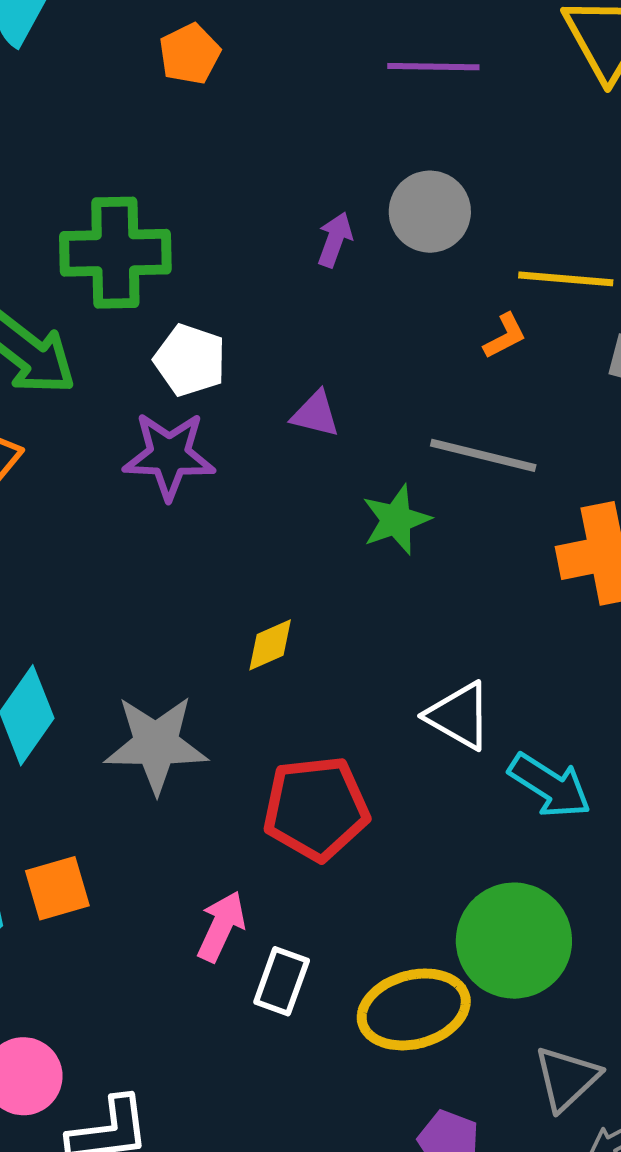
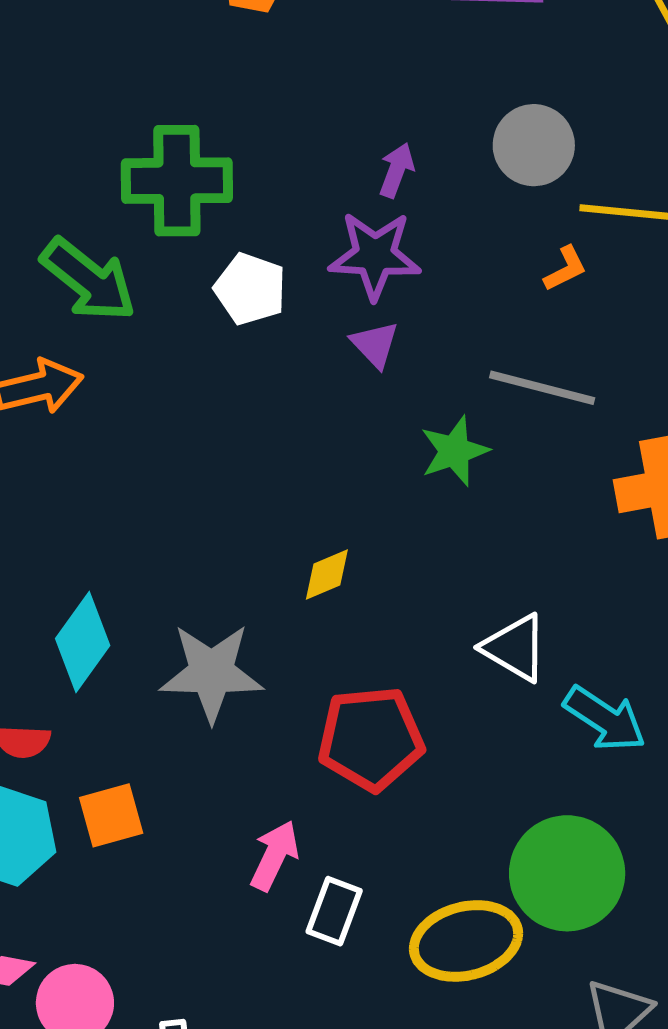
gray circle: (430, 212) -> (534, 145), moved
purple triangle: (315, 414) -> (375, 344), turned 32
purple star: (169, 456) -> (375, 255), moved

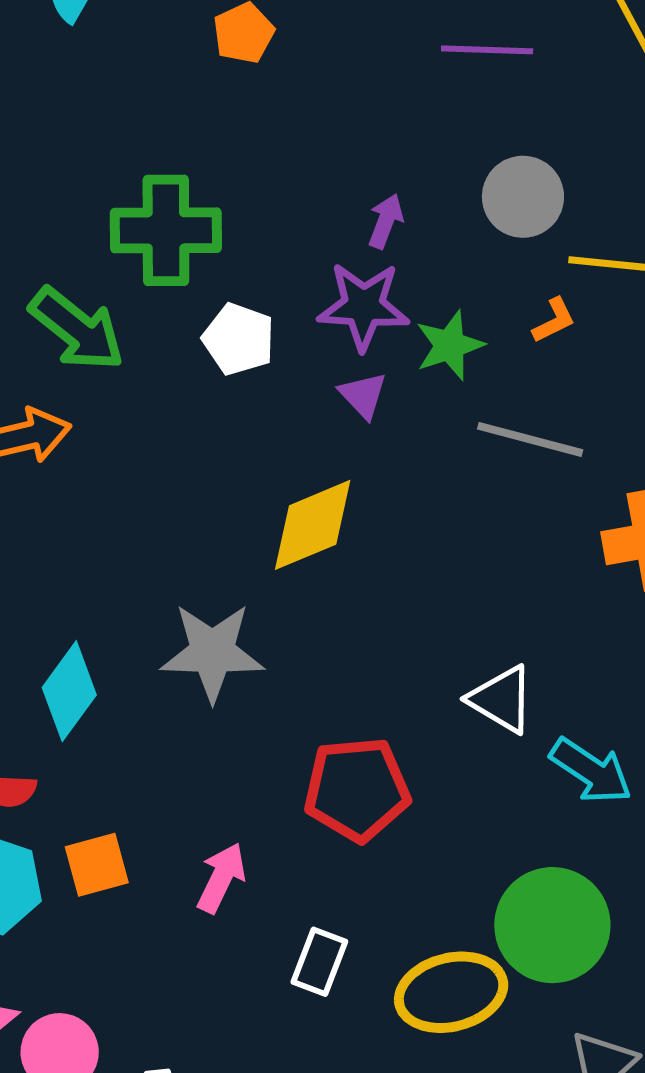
green star: (454, 451) -> (450, 345), moved
yellow diamond: (327, 575) -> (313, 525), moved, size x1.8
gray star: (211, 673) -> (212, 652), moved
pink arrow: (275, 856) -> (221, 878), moved

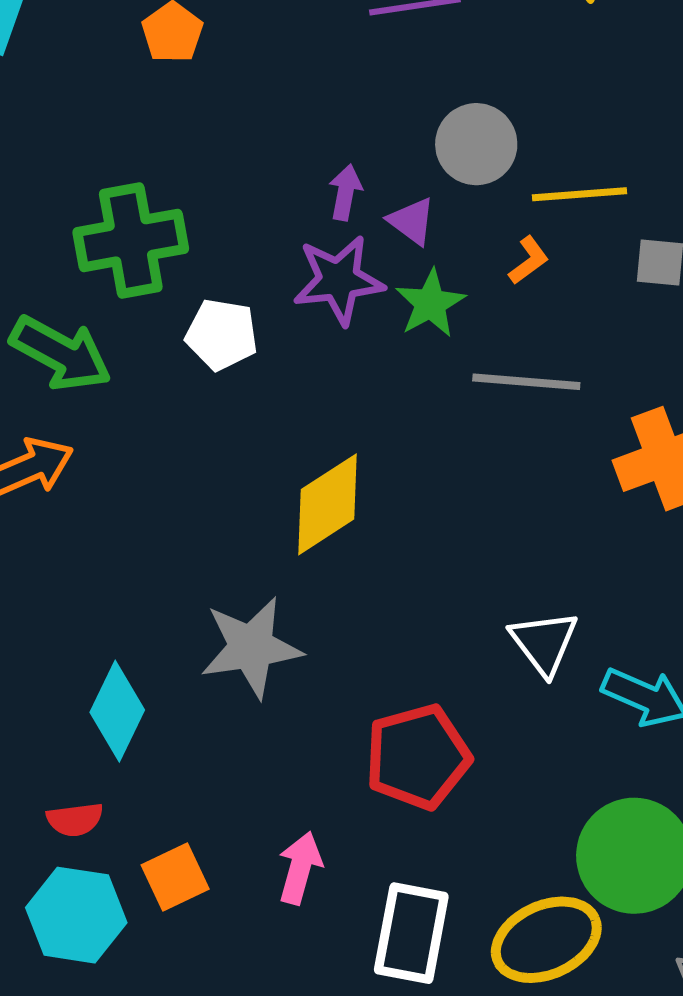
purple triangle: (363, 395) -> (412, 221), moved
white triangle: (501, 699) -> (544, 643), turned 32
white rectangle: (319, 962) -> (411, 933), size x1.5

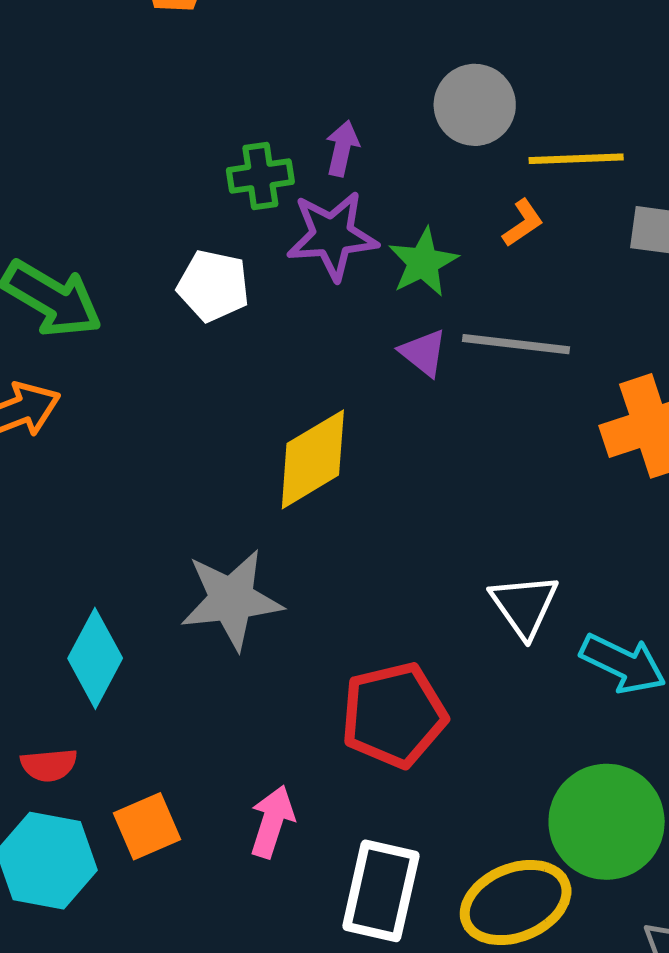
purple triangle: (412, 221) -> (423, 353), moved
green cross: (131, 240) -> (260, 176), moved, size x0.6

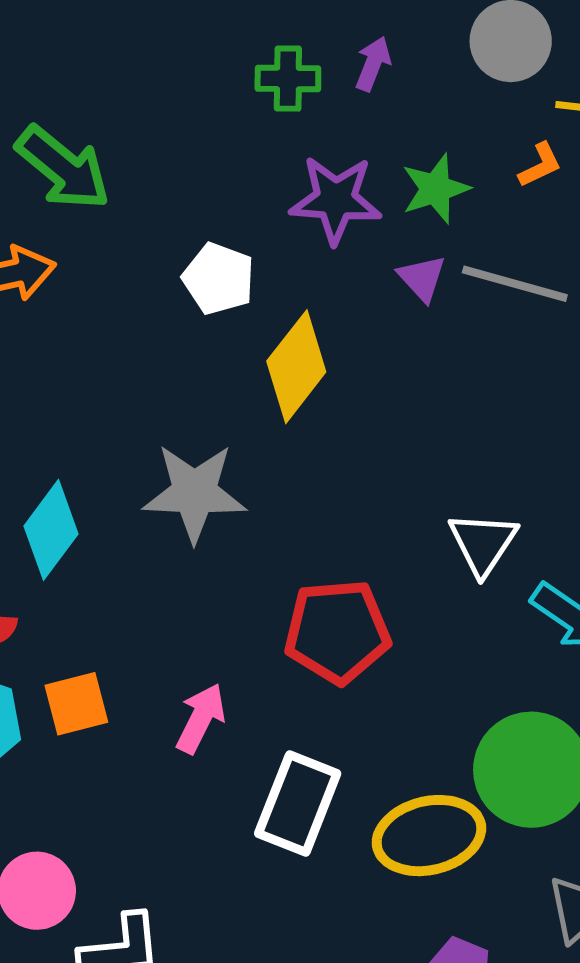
purple star: (332, 236) -> (336, 200), moved
white pentagon: (213, 286) -> (219, 279), moved
yellow diamond: (313, 459) -> (296, 367), turned -30

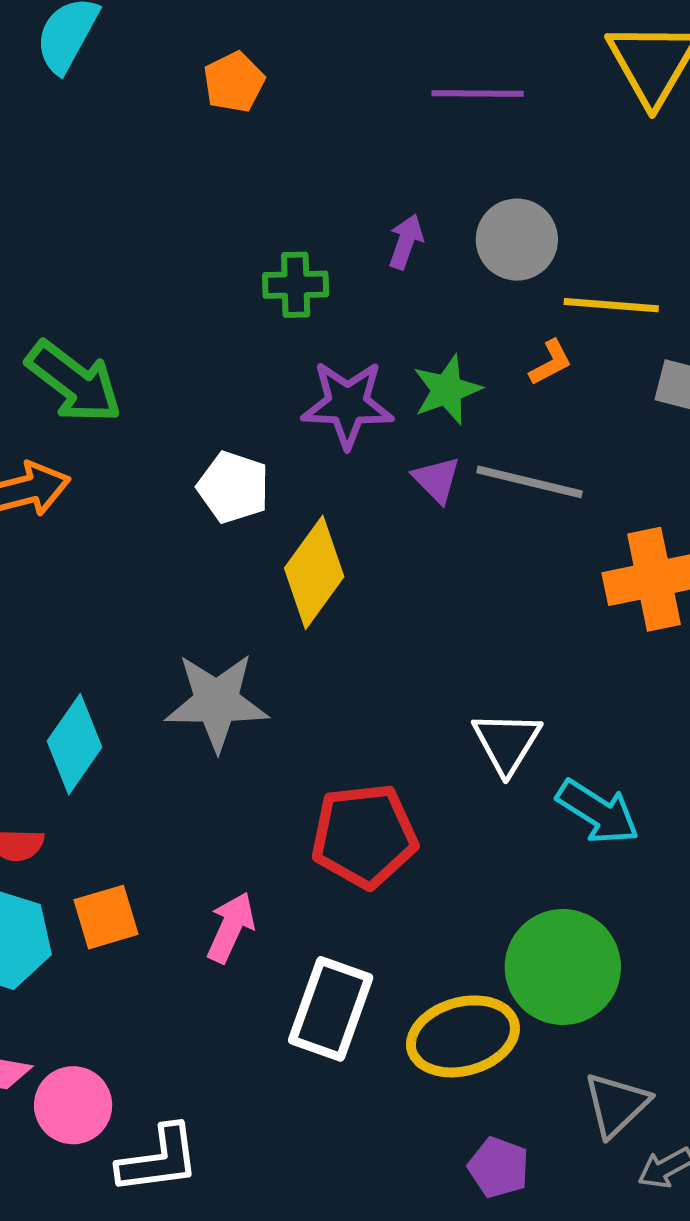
purple arrow: (373, 64) -> (406, 242), moved

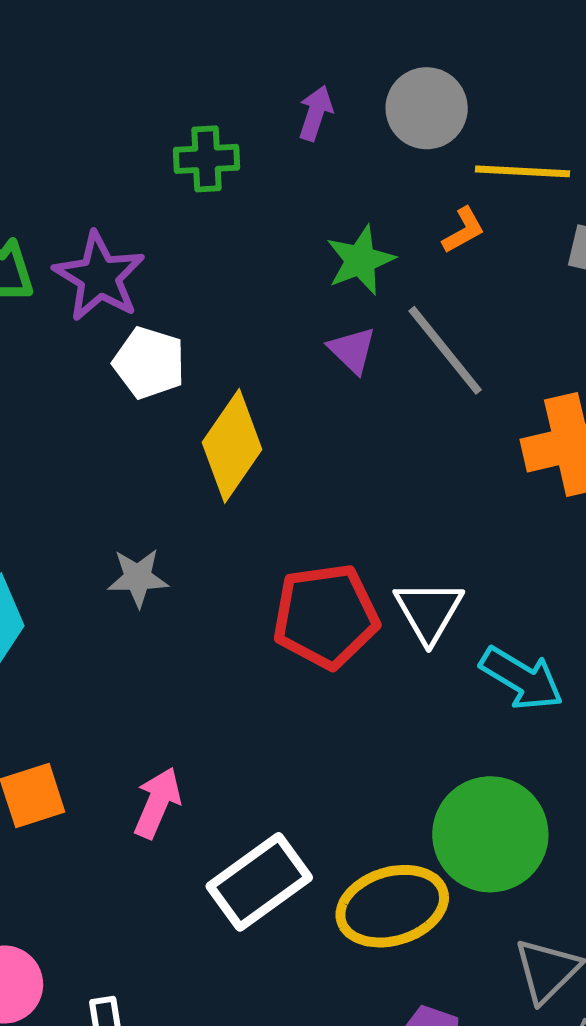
purple star: (347, 404) -> (99, 277), moved, turned 30
gray line: (530, 482) -> (445, 350), turned 39
gray star: (217, 702) -> (138, 578), size x0.6
red pentagon: (364, 836) -> (326, 616), moved
white rectangle: (331, 1009) -> (259, 882), turned 36

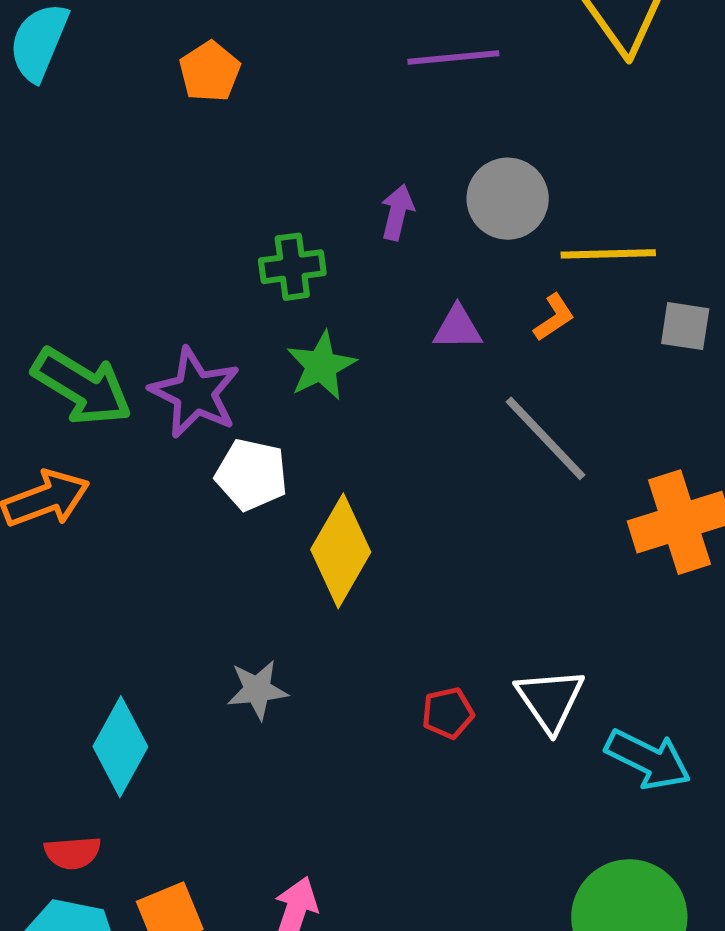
green star: (360, 260) -> (321, 366), moved
purple triangle: (352, 350) -> (458, 328), moved, turned -40
red pentagon: (326, 616) -> (448, 713), size x0.5

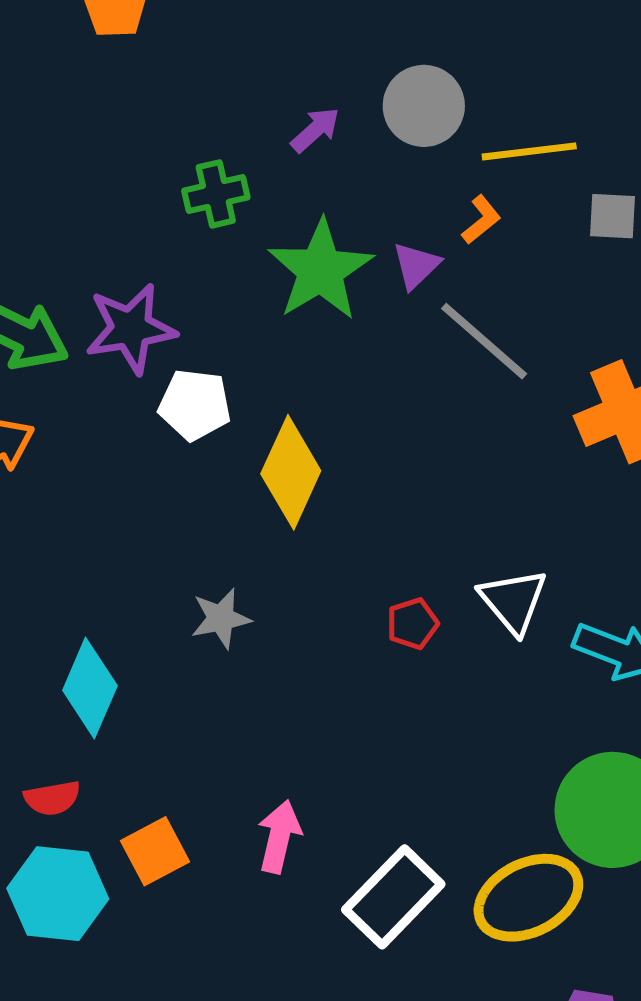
purple arrow: (397, 212) -> (315, 130), turned 40
purple triangle: (458, 328) -> (416, 266), moved, turned -38
green star: (321, 366) -> (320, 270), moved, size x1.5
purple star: (195, 393) -> (131, 329), turned -30

